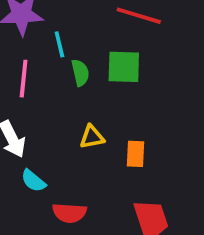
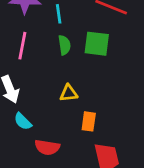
cyan line: (59, 44) -> (59, 14), moved
orange rectangle: (135, 154) -> (89, 121), moved

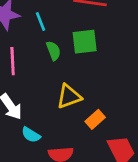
yellow triangle: (69, 93) -> (69, 96), size x1.4
orange rectangle: (89, 121) -> (95, 119), turned 54

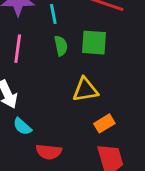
yellow triangle: (69, 96) -> (85, 90), moved
orange rectangle: (95, 119) -> (104, 123), moved

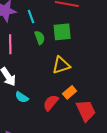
orange rectangle: (104, 123) -> (70, 92), moved
red semicircle: (49, 152) -> (51, 103), moved, turned 132

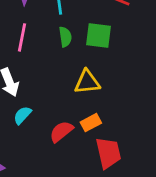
cyan semicircle: (22, 97) -> (22, 115), turned 88

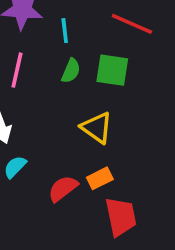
green semicircle: (65, 37) -> (71, 71), turned 30
yellow triangle: (87, 82) -> (97, 128), turned 40

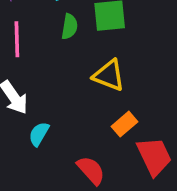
red semicircle: (63, 189) -> (91, 170), moved, turned 100

